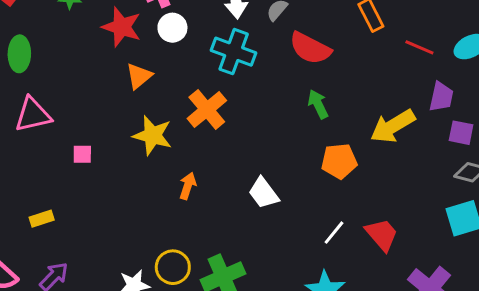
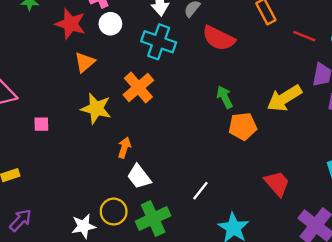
green arrow: (318, 104) -> (225, 97), moved
white trapezoid: (264, 193) -> (139, 177), moved
white line: (334, 233) -> (200, 191), moved

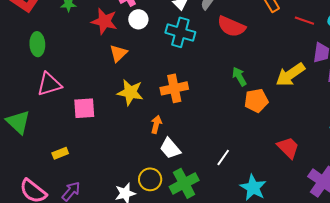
orange cross: (138, 88) -> (174, 88), moved, turned 32
pink square: (41, 124) -> (84, 108), size x1.6

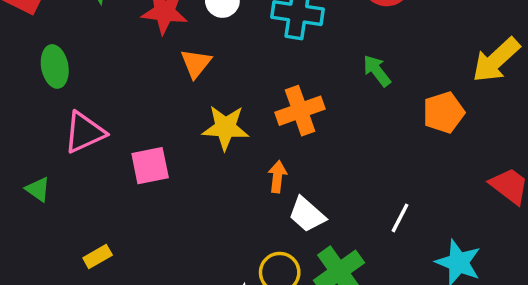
green arrow: (239, 77) -> (377, 71), moved
green triangle: (18, 122) -> (38, 189), moved, size x0.6
yellow rectangle: (60, 153) -> (98, 257), moved

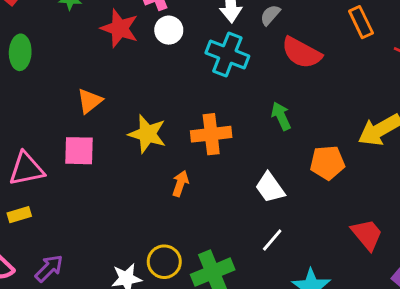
orange triangle: (196, 63) -> (90, 101), moved
pink triangle: (84, 132) -> (27, 169), moved
white trapezoid: (307, 215) -> (270, 188), moved

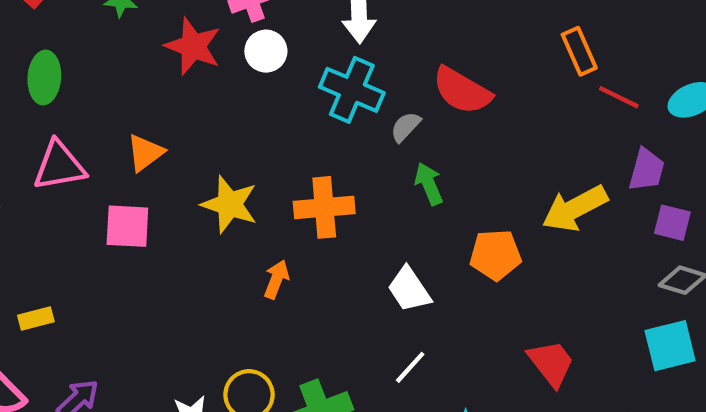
gray semicircle: (270, 15) -> (406, 127), moved
orange rectangle: (361, 22) -> (579, 51), moved
pink triangle: (27, 169) -> (59, 166), moved

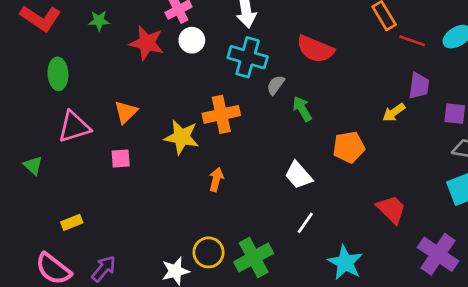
gray semicircle: (406, 127) -> (276, 85), moved
purple trapezoid: (647, 170) -> (419, 86), moved
orange cross: (324, 207) -> (221, 114), moved
yellow arrow: (575, 208) -> (394, 112), size x0.6
pink square: (127, 226) -> (121, 159), size x0.7

